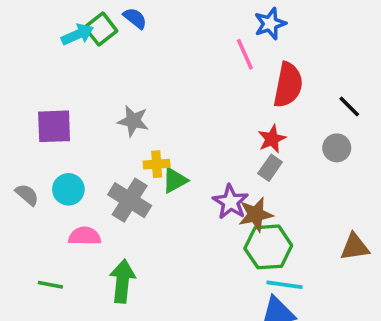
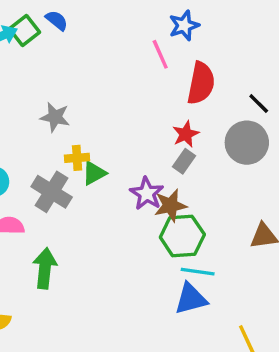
gray circle: (337, 148) -> (247, 143), size x1.6

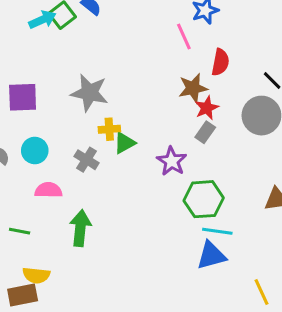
red semicircle: (201, 83) -> (220, 62), size x0.7
gray star: (55, 117) -> (90, 93), size x1.4
gray cross: (52, 192) -> (86, 160), size x0.7
brown star: (170, 205) -> (193, 88), moved

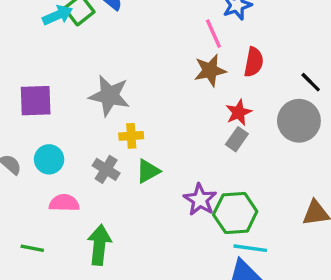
brown star: (193, 88) -> (210, 70), moved
green triangle: (125, 143) -> (148, 171), moved
purple star: (172, 161) -> (200, 200), moved

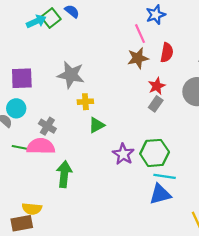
cyan circle: (49, 159) -> (16, 108), moved
gray cross: (106, 169) -> (47, 126), moved
purple star: (200, 200) -> (123, 154), moved
pink semicircle: (64, 203) -> (41, 146), size x1.4
green line: (32, 248) -> (20, 147), moved

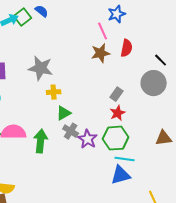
red star: (157, 86) -> (118, 113), moved
gray cross: (47, 126) -> (71, 131), moved
green arrow: (64, 174) -> (41, 141), moved

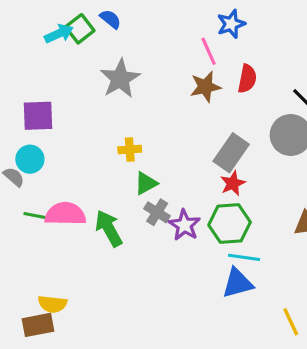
gray star: (41, 68) -> (120, 79), moved, turned 30
gray rectangle: (117, 94) -> (231, 153), size x1.6
green arrow: (41, 141) -> (109, 228), turned -35

